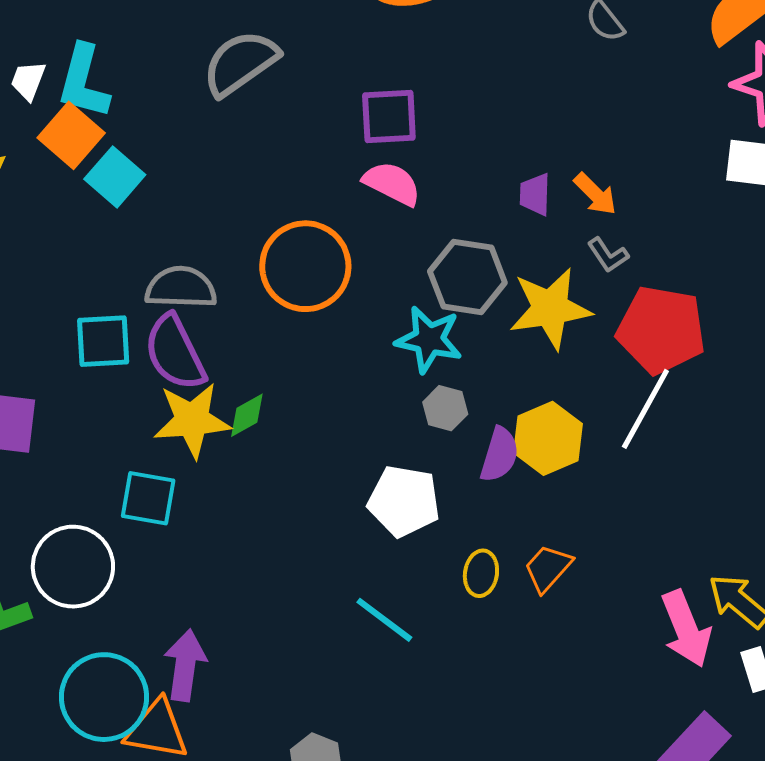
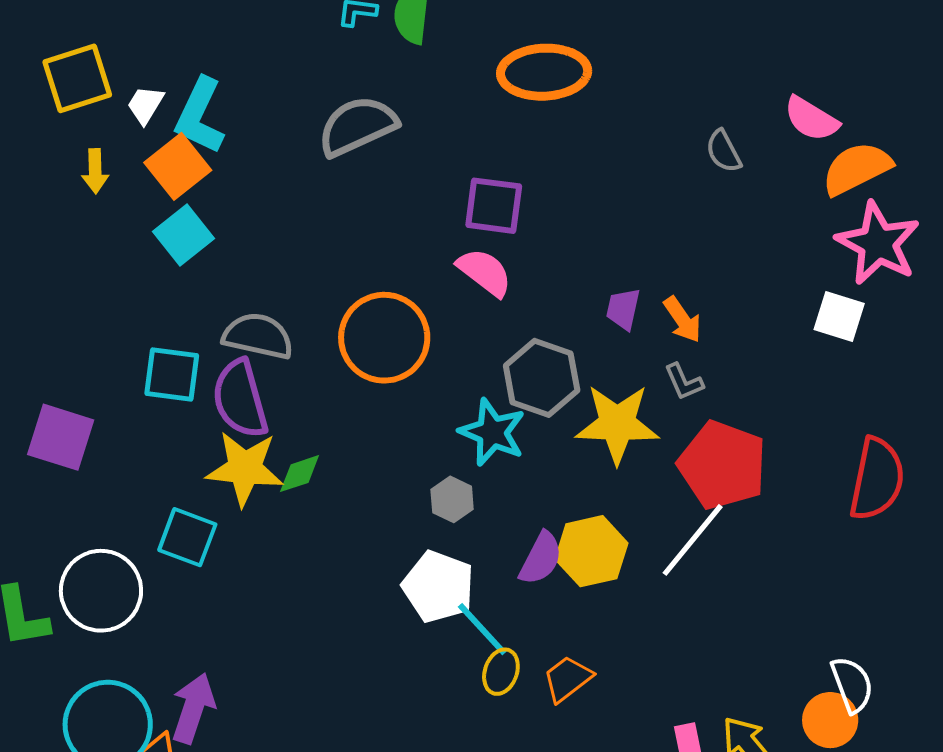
cyan square: (115, 177) -> (184, 235), moved
gray hexagon: (445, 408) -> (452, 499), moved
cyan line: (384, 620) -> (482, 629), moved

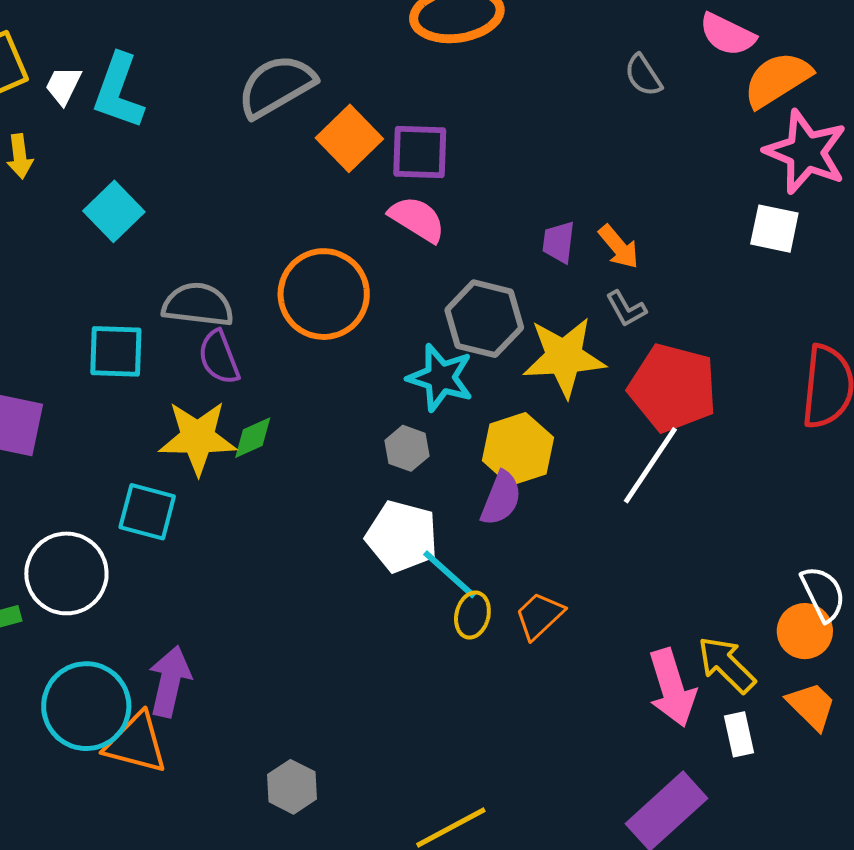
orange square: (178, 166) -> (349, 138), moved
purple semicircle: (240, 399) -> (219, 357), moved, size x0.7
yellow hexagon: (591, 551) -> (518, 449), moved

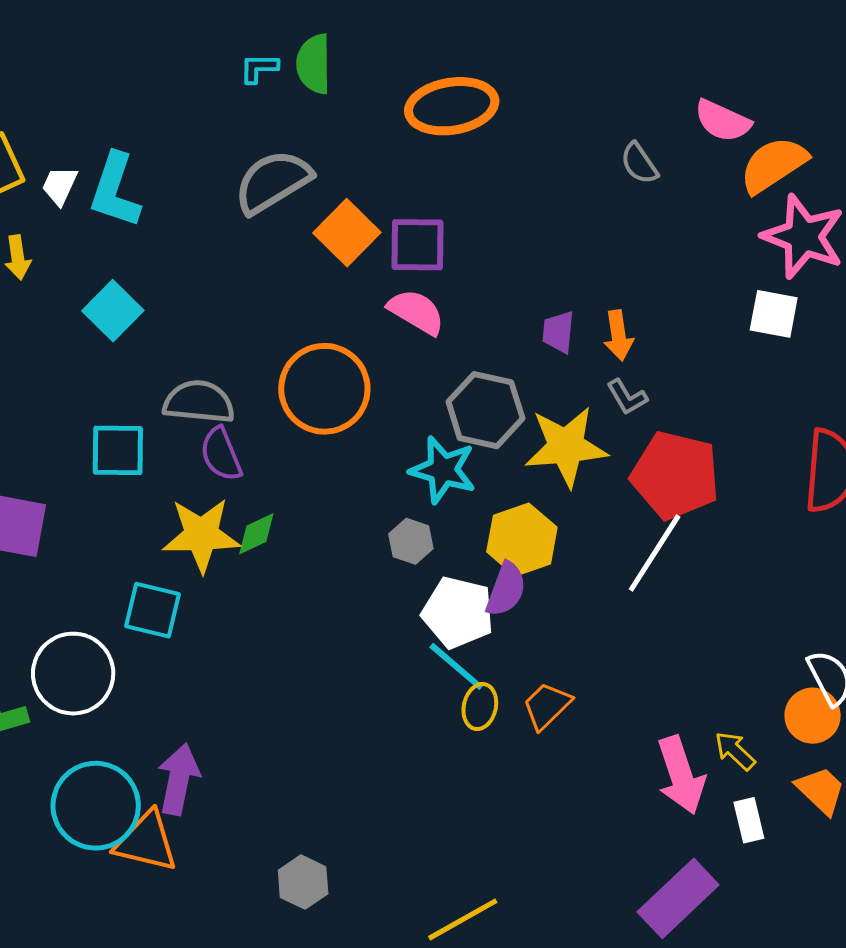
orange arrow: (619, 247) -> (618, 335), turned 33
white pentagon: (402, 536) -> (458, 612), moved
yellow arrow: (727, 665) -> (735, 751), size x0.7

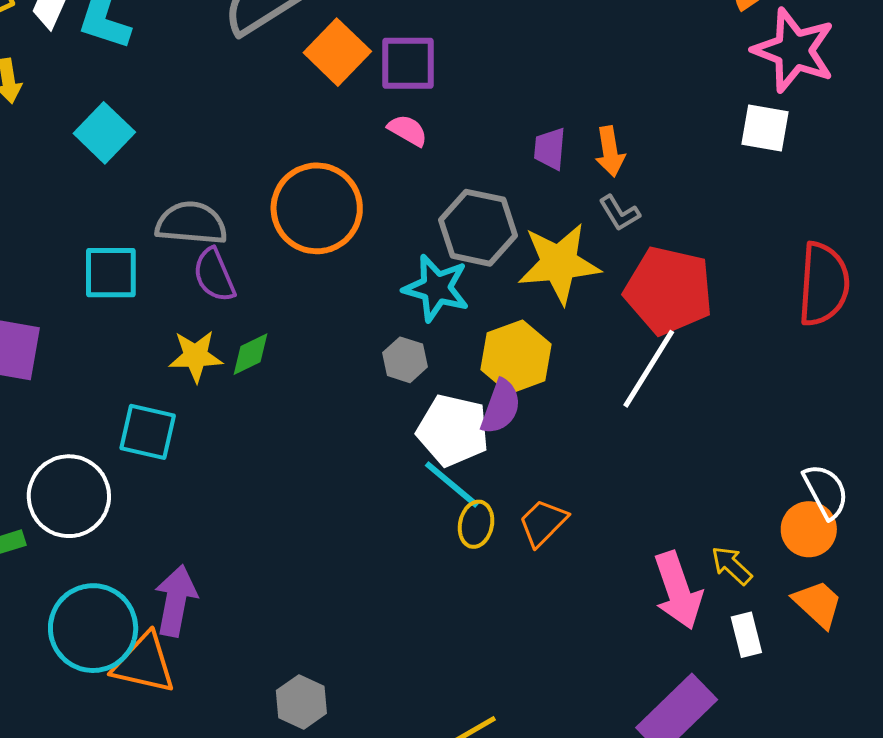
pink semicircle: (416, 312) -> (408, 130), size x0.7
yellow star: (201, 535) -> (196, 356), size x0.7

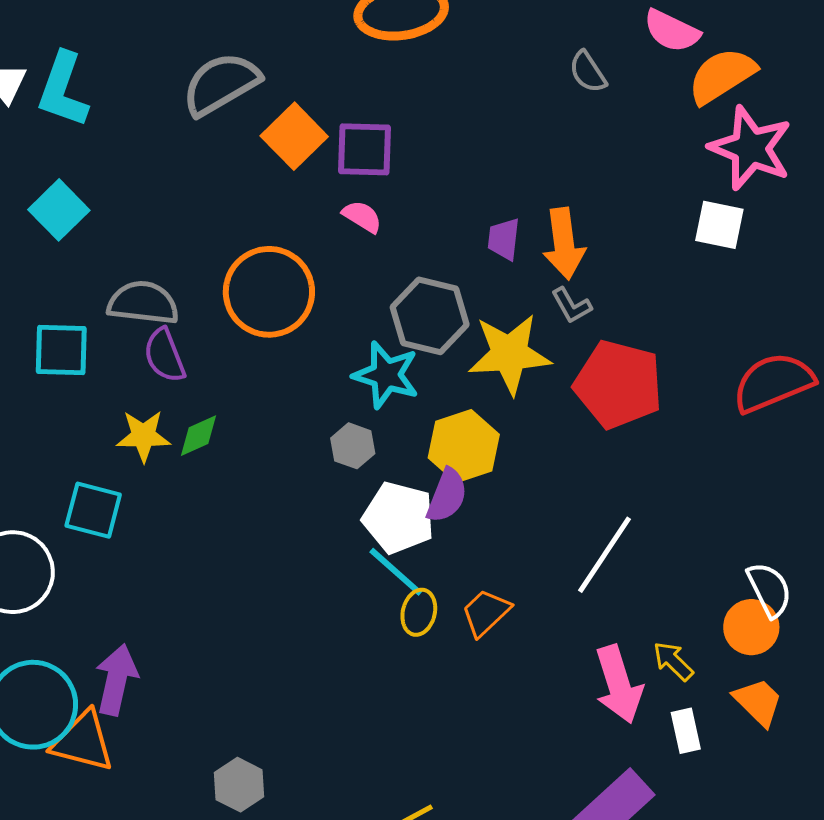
orange arrow: (610, 151) -> (564, 244), size x1.4
red semicircle: (824, 284) -> (773, 383), turned -118
white line: (649, 369) -> (604, 555), moved

